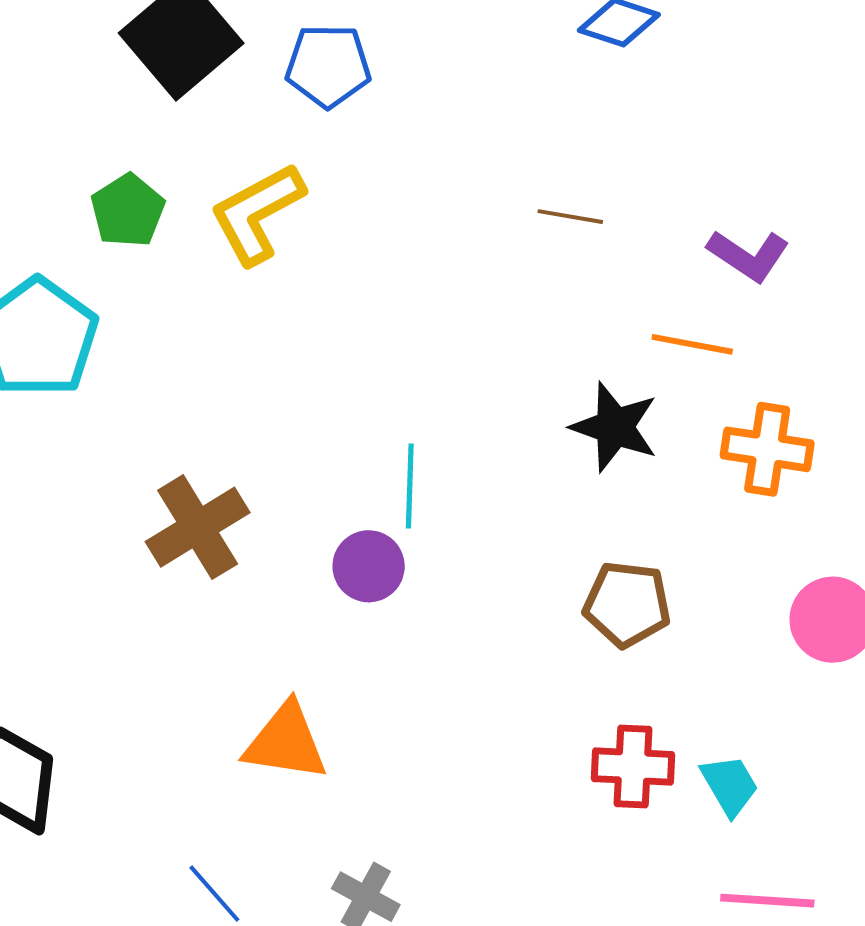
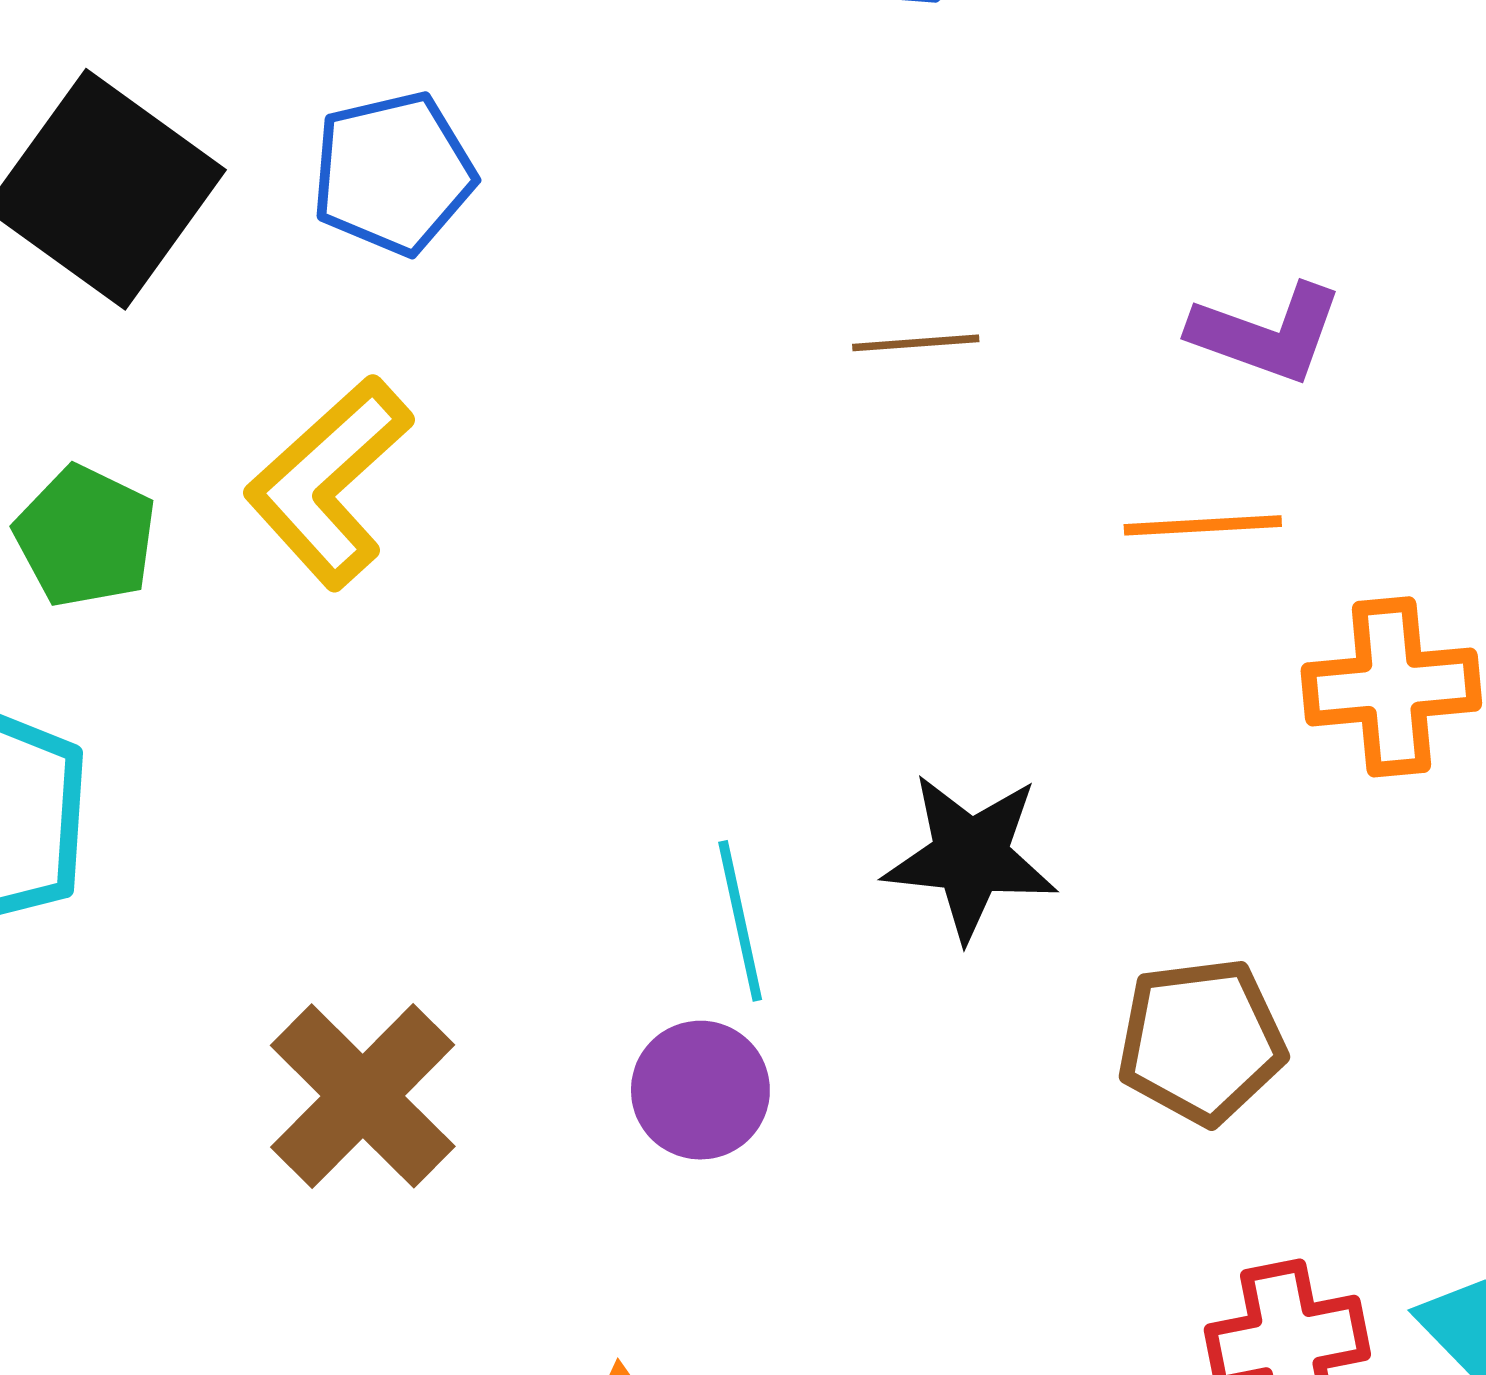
black star: (615, 427) -> (970, 857), moved

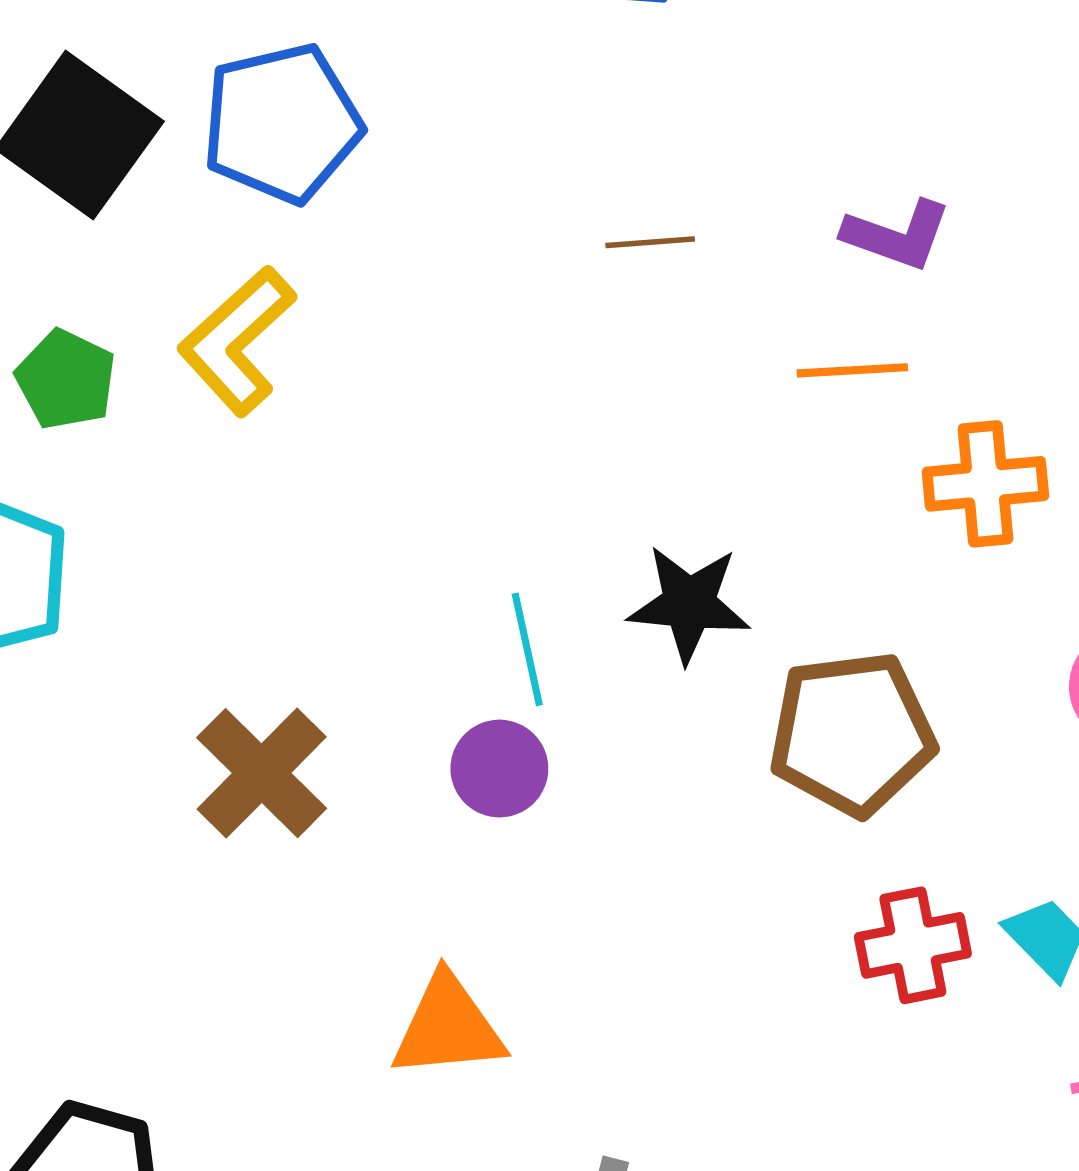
blue pentagon: (393, 173) -> (282, 123), size x1.4
brown pentagon: (1201, 1041) -> (852, 734), size x1.4

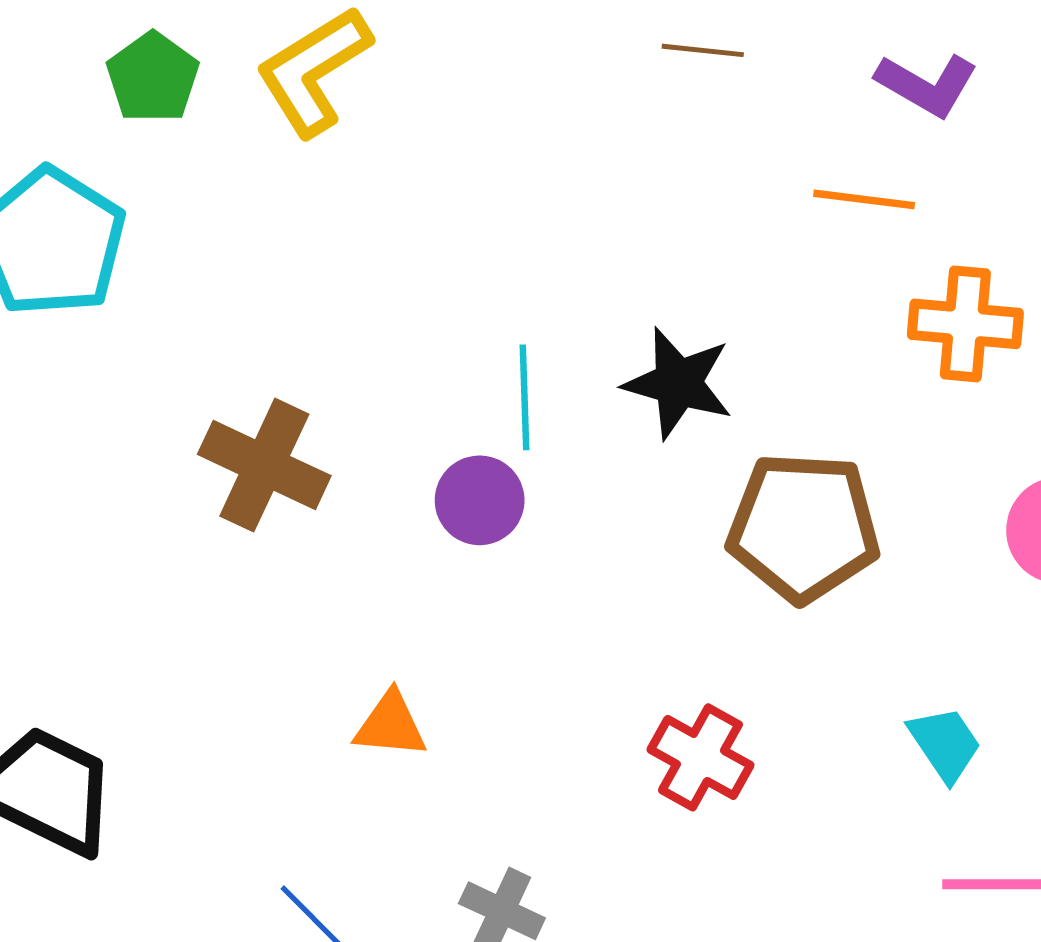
brown cross: (262, 773) -> (264, 465), turned -30
red cross: (913, 945) -> (700, 757), moved, turned 30
orange triangle: (448, 1027) -> (390, 725), size x0.7

